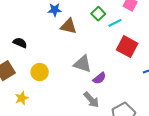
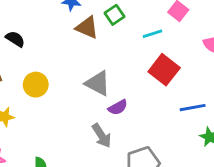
green square: (98, 14) -> (114, 15), moved

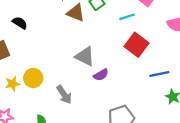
yellow circle: (36, 85) -> (33, 78), moved
gray arrow: (102, 136) -> (64, 95), moved

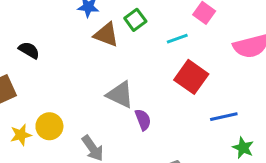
purple semicircle: (101, 75) -> (143, 120), turned -80

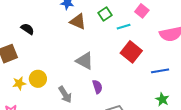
green square: (135, 20) -> (105, 14), moved
blue line: (224, 117) -> (160, 71), moved
purple semicircle: (143, 120) -> (97, 87), moved

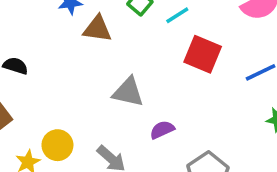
purple semicircle: (97, 87) -> (162, 130), turned -80

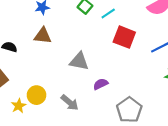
brown triangle: (97, 29) -> (43, 36), moved

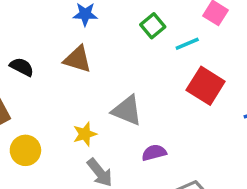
yellow circle: (37, 95) -> (25, 150), moved
yellow star: (19, 106) -> (85, 134), moved

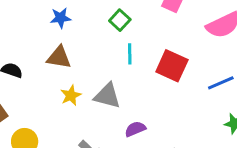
cyan line: (187, 44) -> (130, 54), moved, turned -60
yellow star: (85, 134) -> (71, 95), moved

